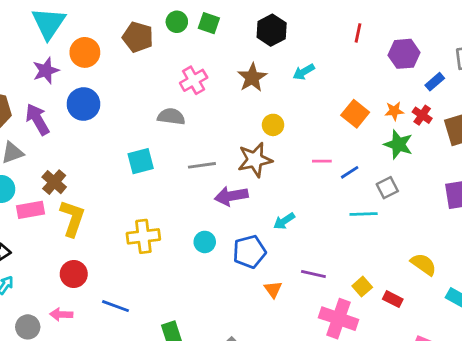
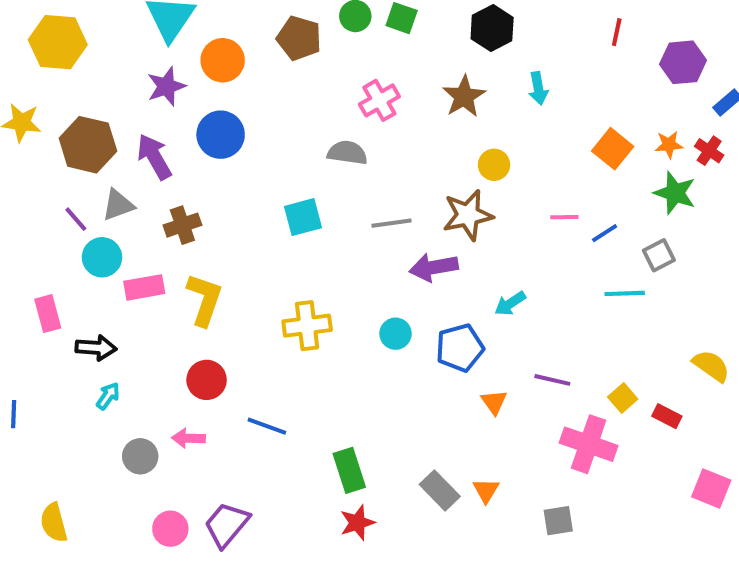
cyan arrow: (304, 72) -> (538, 88), turned -70
brown cross: (54, 182) -> (182, 225), moved, turned 30

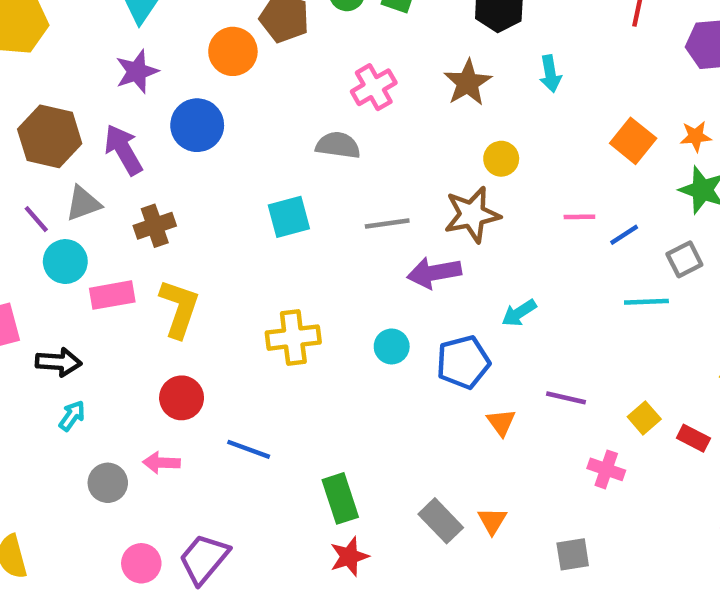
orange circle: (223, 60) -> (233, 51), moved
pink cross: (589, 444) -> (606, 469), size x0.6

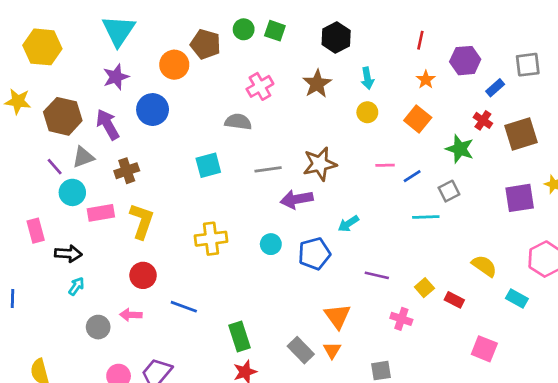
orange star: (696, 136) -> (426, 80), moved, turned -30
yellow circle: (501, 159) -> (367, 112), moved
orange triangle: (501, 422) -> (337, 316), moved, size x1.5

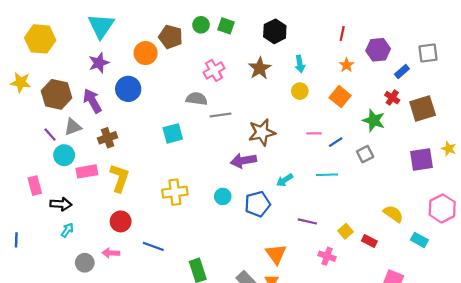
gray line: (268, 169) -> (221, 115), moved
cyan line: (426, 217) -> (327, 175), moved

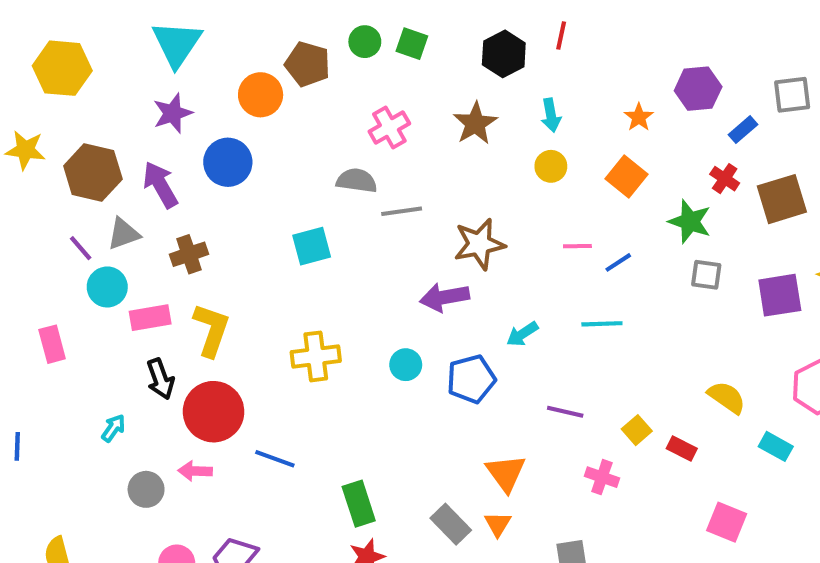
red line: (342, 34) -> (561, 35), moved
gray square: (365, 154) -> (706, 275), moved, turned 35
black arrow: (61, 204) -> (160, 379), moved, turned 66
red circle: (121, 221) -> (214, 412), size x1.5

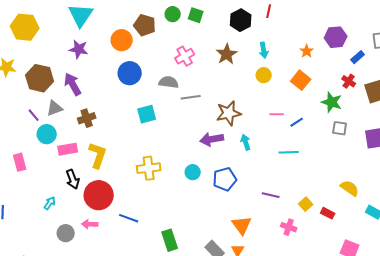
purple star: (173, 113) -> (79, 49), turned 30
blue circle: (228, 162) -> (130, 73), moved
cyan arrow: (522, 334) -> (246, 142), moved, turned 105

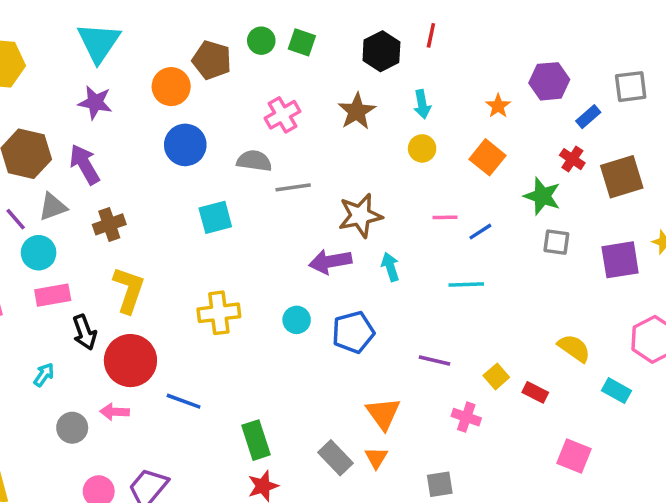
pink rectangle: (68, 149) -> (53, 295), moved

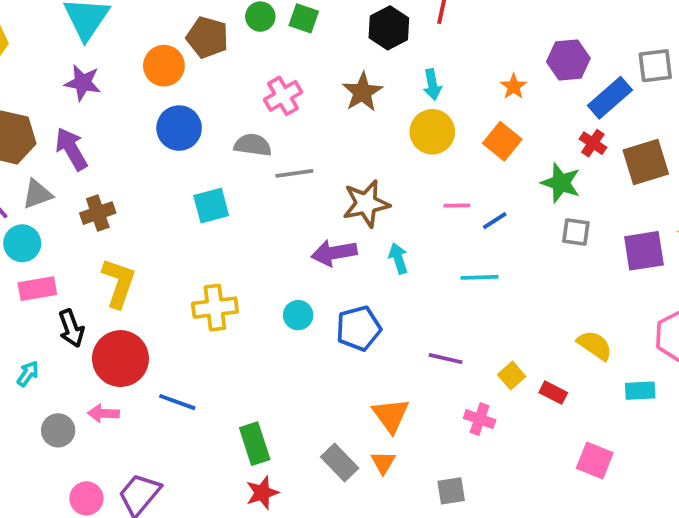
blue rectangle: (588, 117) -> (610, 98), size x1.6
yellow circle: (422, 148) -> (432, 132), size x1.5
cyan rectangle: (616, 391) -> (640, 391), turned -32

